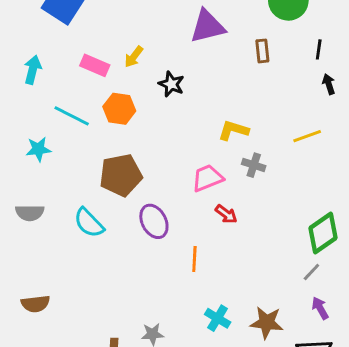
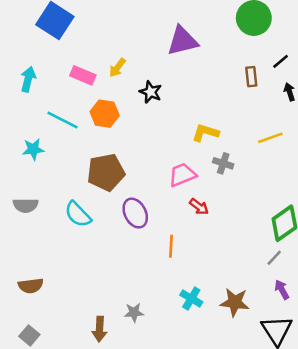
black line: (319, 49) -> (281, 61), turned 42
brown rectangle: (262, 51) -> (251, 77), moved

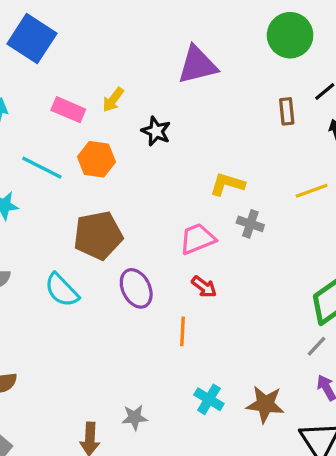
red arrow: (199, 207) -> (204, 287), moved

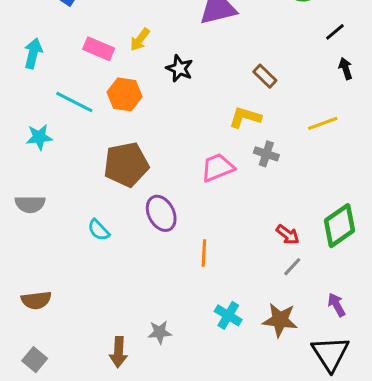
brown rectangle: (287, 111) -> (265, 76), moved, turned -40
red arrow: (204, 287) -> (288, 235), moved
cyan semicircle: (62, 290) -> (99, 230), moved, size x0.7
gray line: (317, 346) -> (292, 267), moved

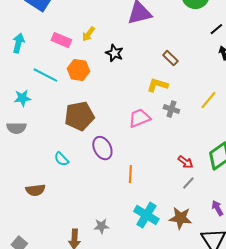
yellow line: (323, 123) -> (208, 100), moved, turned -30
gray semicircle: (30, 204) -> (16, 128), moved
brown semicircle: (36, 300) -> (35, 190), moved
cyan cross: (228, 315) -> (146, 215), size x1.4

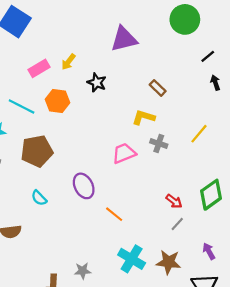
pink rectangle: (61, 40) -> (39, 68), turned -54
brown pentagon: (79, 116) -> (37, 151), moved
orange line: (130, 174) -> (114, 214), turned -54

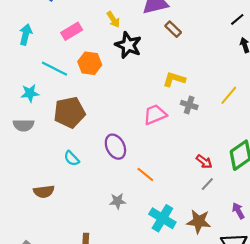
yellow arrow: (68, 62) -> (113, 19), moved, turned -70
black star: (97, 83) -> (128, 45), size x1.4
brown rectangle: (158, 88) -> (173, 29), moved
gray star: (83, 271) -> (118, 201), moved

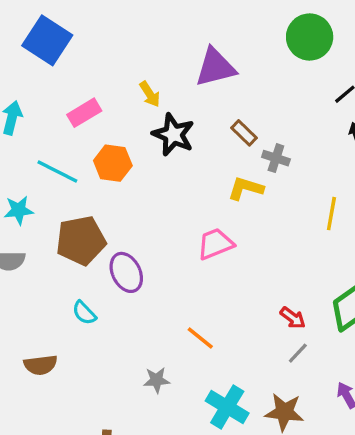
brown rectangle: (173, 29) -> (244, 133), moved
yellow line: (229, 95) -> (331, 214), turned -30
gray cross: (189, 105) -> (276, 158), moved
purple ellipse: (115, 147) -> (126, 272), moved

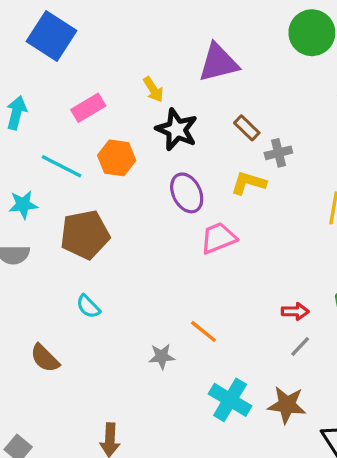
gray cross: (276, 158) -> (278, 153), turned -32
purple ellipse: (126, 272) -> (187, 193), moved
red arrow: (293, 318) -> (295, 311), turned -36
brown semicircle: (40, 365) -> (45, 358), turned 52
gray star: (157, 380) -> (162, 356), moved

